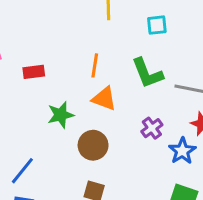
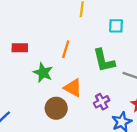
orange triangle: (104, 99) -> (73, 88), moved
green star: (61, 115) -> (43, 73), moved, turned 30

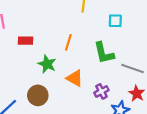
brown circle: (56, 108) -> (38, 95), moved

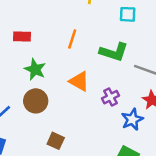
green L-shape: (104, 53) -> (114, 52), turned -60
green star: (47, 64) -> (35, 69), moved

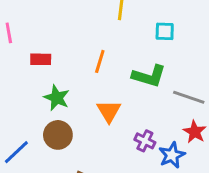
orange triangle: (79, 81) -> (109, 111), turned 30
purple cross: (111, 97) -> (145, 141), moved, turned -36

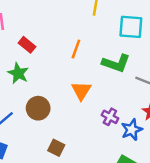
cyan square: (165, 31) -> (131, 27), size x1.5
red rectangle: (41, 59) -> (27, 45), turned 35
green star: (57, 98) -> (18, 73), moved

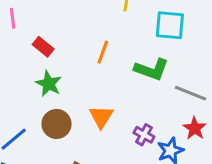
green star: (18, 73) -> (49, 84), moved
orange triangle: (81, 91) -> (101, 117), moved

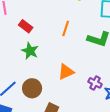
orange triangle: (101, 117) -> (66, 72), turned 36
brown circle: (56, 124) -> (32, 88), moved

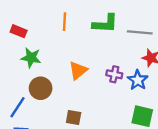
brown circle: (32, 88) -> (41, 88), moved

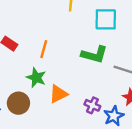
orange line: (65, 22) -> (44, 49), moved
green star: (31, 58) -> (36, 78), moved

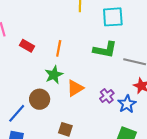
green star: (36, 78) -> (54, 75), turned 30
purple cross: (92, 105) -> (107, 96), turned 32

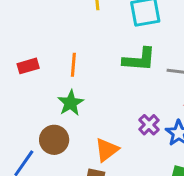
red rectangle: (27, 46) -> (28, 66), turned -40
orange triangle: (75, 88) -> (107, 150), moved

